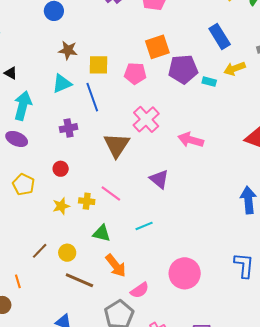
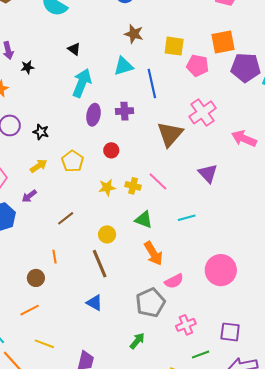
yellow square: (98, 65) -> (174, 46), moved
purple ellipse: (17, 139) -> (94, 115), moved, turned 70
brown line: (40, 251) -> (66, 218), moved
brown line: (79, 280) -> (100, 264), moved, turned 36

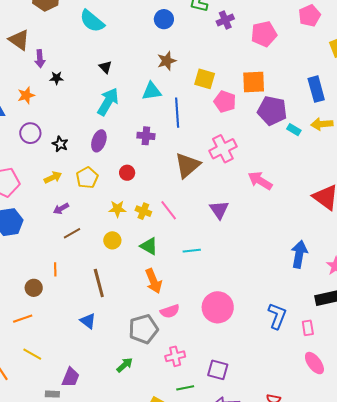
brown star: (134, 34) -> (167, 61), turned 30
purple ellipse: (94, 115) -> (99, 141), moved
purple arrow: (29, 196) -> (61, 209), moved
yellow circle: (107, 234) -> (112, 240), moved

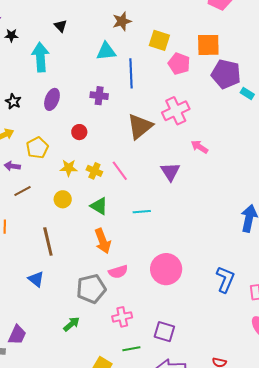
cyan arrow: (108, 102) -> (40, 57), moved, turned -36
yellow pentagon: (87, 178) -> (37, 148), moved
pink arrow: (260, 181) -> (199, 147), moved, size x0.7
purple arrow: (61, 209) -> (12, 166), turned 35

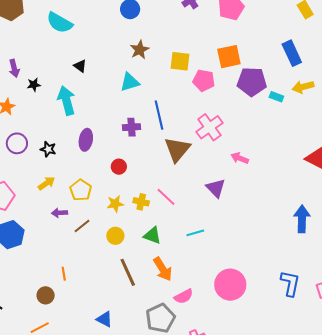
blue line: (131, 73) -> (159, 115), moved
brown line: (22, 191) -> (82, 226), moved
brown line: (48, 242) -> (128, 272), moved

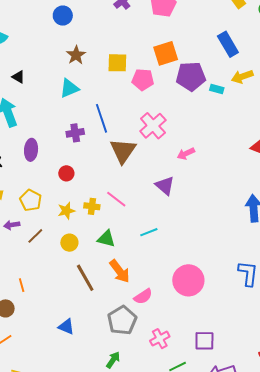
pink arrow: (240, 158) -> (186, 154), turned -42

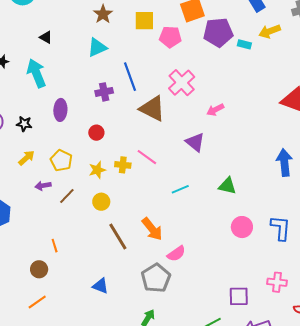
brown triangle: (123, 151) -> (152, 109), turned -36
green triangle: (106, 239) -> (227, 186), moved
pink circle: (188, 280) -> (242, 227), moved, size x0.7
pink cross: (160, 339) -> (277, 282), moved, turned 36

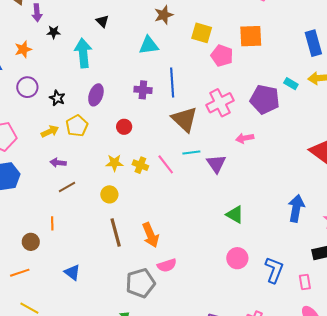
purple pentagon: (218, 32) -> (265, 99), moved
yellow pentagon: (61, 160) -> (77, 126), moved
cyan line: (180, 189) -> (191, 153), moved
brown line: (67, 196) -> (67, 187), moved
blue triangle: (100, 286) -> (72, 272), moved

